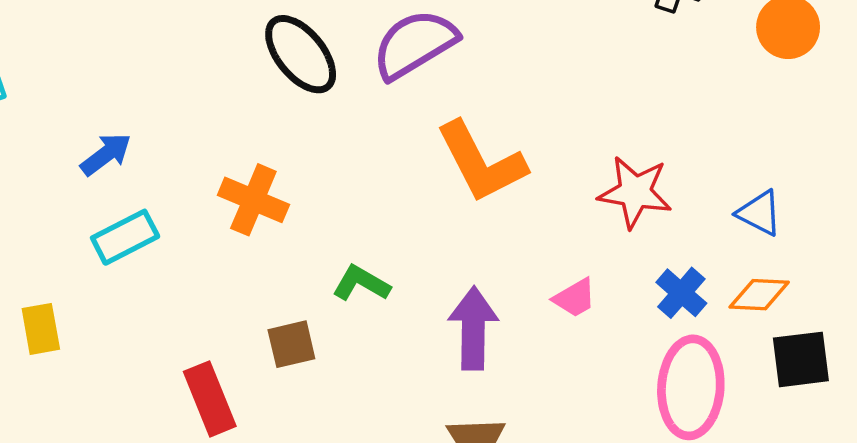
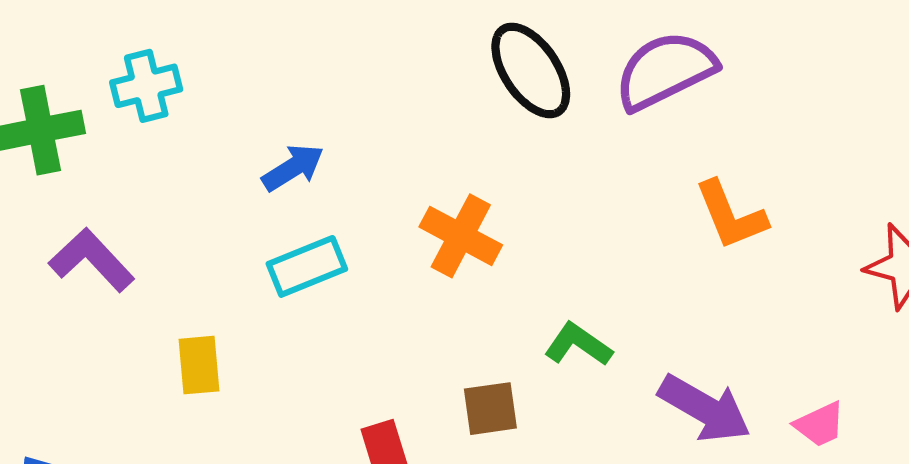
orange L-shape: (481, 162) -> (731, 215), size x0.7
pink trapezoid: (575, 298) -> (820, 424), moved
purple arrow: (473, 328) -> (705, 409), turned 114

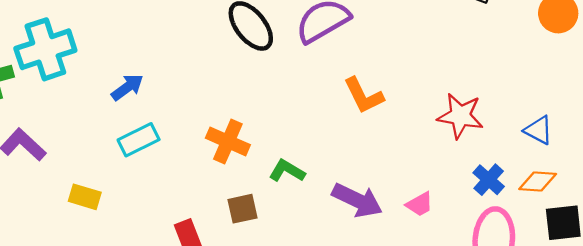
cyan cross: (146, 86) -> (45, 49), size x1.6
orange cross: (461, 236) -> (228, 141), moved
yellow rectangle: (199, 365) -> (85, 197), turned -64

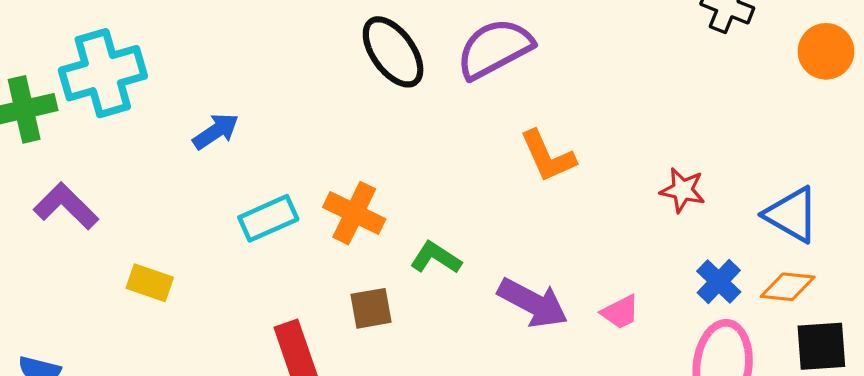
red star: (460, 116) -> (683, 190), size x0.7
blue triangle: (539, 130) -> (792, 215), size x1.4
cyan rectangle: (139, 140) -> (268, 218), moved

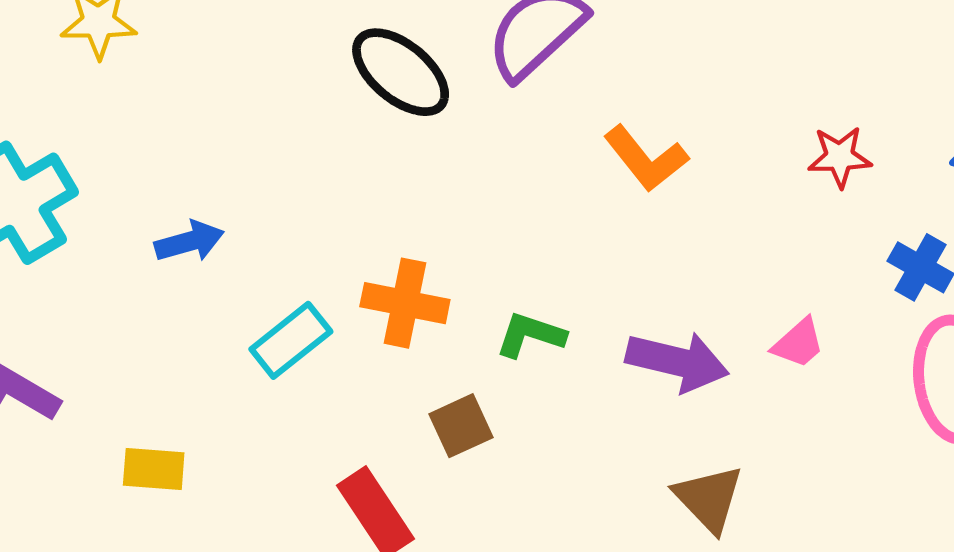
blue arrow: (216, 131) -> (189, 241), turned 33

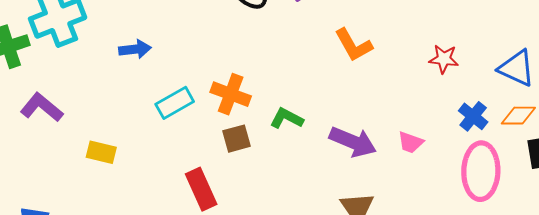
pink trapezoid: (798, 343) -> (411, 142), turned 52
brown square: (461, 426) -> (237, 139), moved

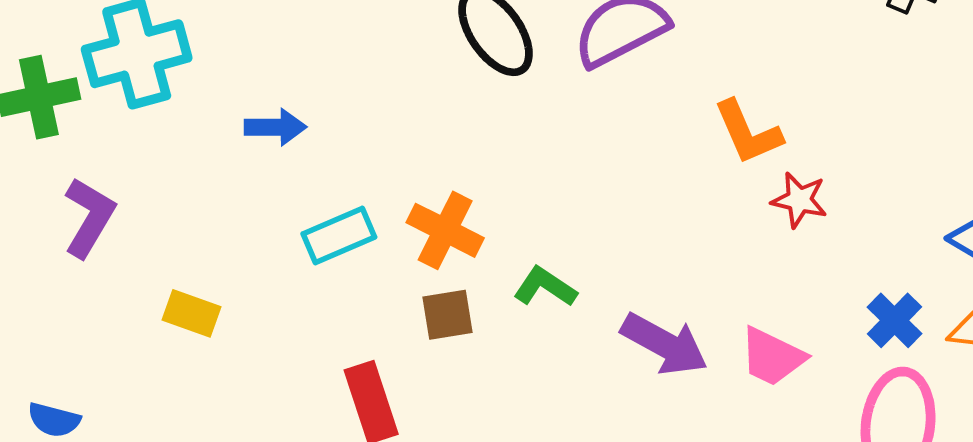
orange L-shape: (354, 45) -> (748, 132), moved
red star: (444, 59) -> (799, 200), moved
purple L-shape: (42, 107) -> (89, 217), turned 75
pink trapezoid: (411, 142) -> (772, 357), size x1.4

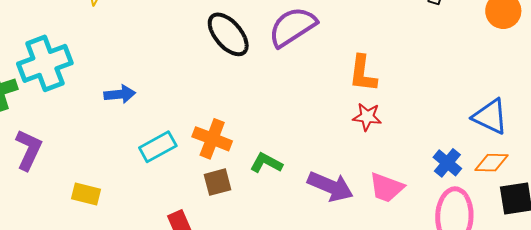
orange L-shape: (748, 132) -> (363, 74), turned 36
red star: (799, 200) -> (367, 117), moved

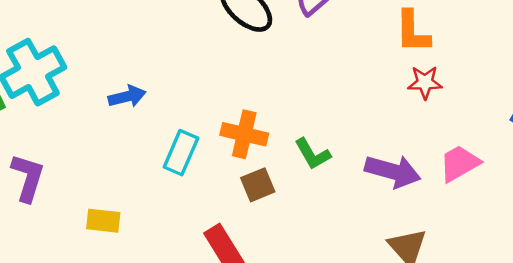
cyan rectangle: (158, 147) -> (181, 153), turned -30
green L-shape: (266, 163) -> (313, 154), turned -140
pink trapezoid: (386, 188) -> (460, 163), turned 138

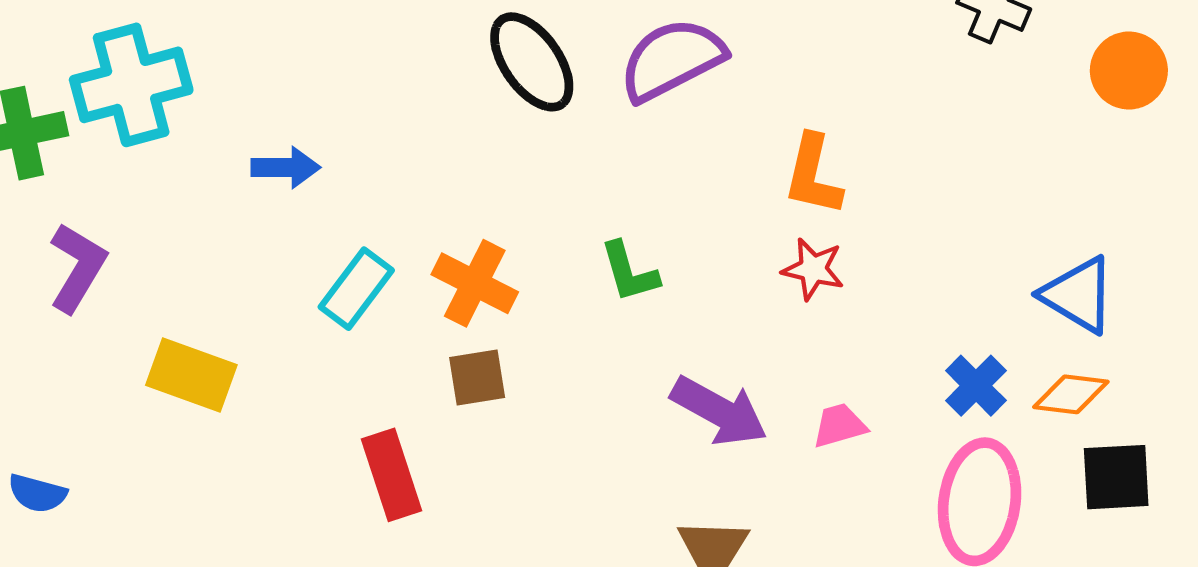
green L-shape: (313, 154) -> (629, 272), moved
pink trapezoid: (460, 163) -> (839, 426), size x0.7
yellow rectangle: (103, 221) -> (191, 375), size x1.4

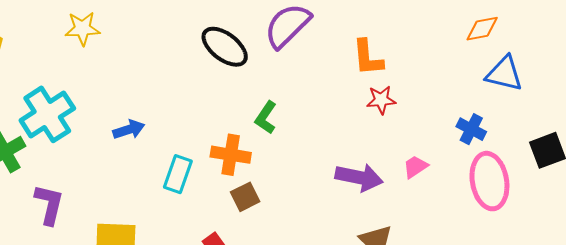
green L-shape: (629, 272) -> (266, 118), moved, turned 68
orange diamond: (1071, 394) -> (482, 29), moved

